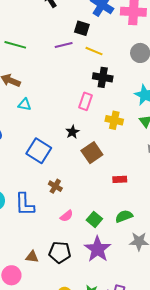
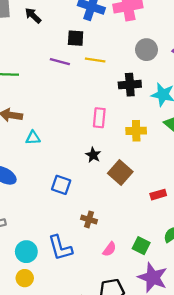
purple line: (64, 45) -> (60, 62), turned 42
black cross: (103, 77) -> (130, 85), moved
blue square: (39, 151) -> (61, 185), size x0.7

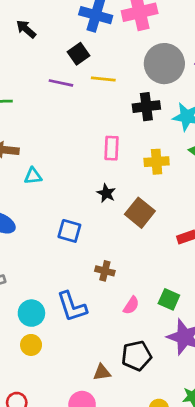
black square: (76, 38) -> (78, 54), turned -36
gray circle: (146, 50) -> (164, 64), size x1.5

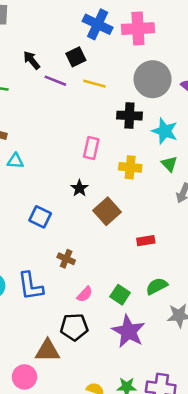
black arrow: (26, 29) -> (32, 60), moved
black pentagon: (136, 356) -> (74, 327), moved
brown triangle: (102, 372) -> (47, 351), size x1.5

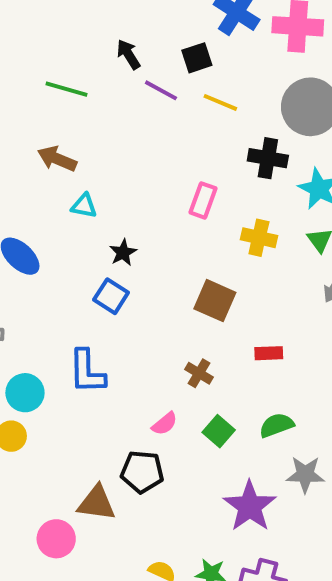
black star: (79, 188) -> (123, 253), moved
brown square: (107, 211) -> (215, 301), turned -32
brown cross: (66, 259) -> (199, 373), moved
blue L-shape: (31, 286) -> (87, 372), moved
purple star: (128, 331) -> (250, 506), moved

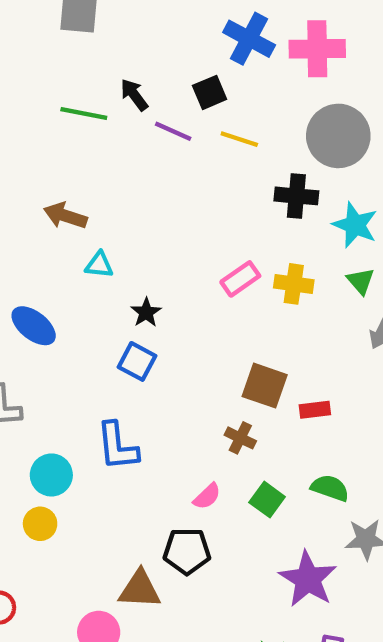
green line: (67, 89) -> (84, 114), moved
pink rectangle: (203, 200) -> (240, 279), moved, turned 40
brown square: (215, 301) -> (265, 386), moved
green semicircle: (277, 425) -> (330, 488), turned 44

